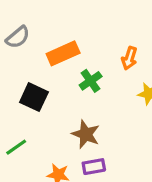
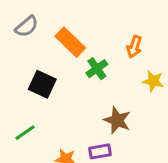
orange rectangle: (63, 53) -> (70, 42), turned 68
brown star: (86, 134) -> (117, 120), moved

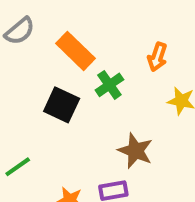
black square: (42, 84) -> (62, 105), moved

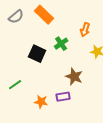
orange rectangle: (76, 51) -> (44, 15), moved

